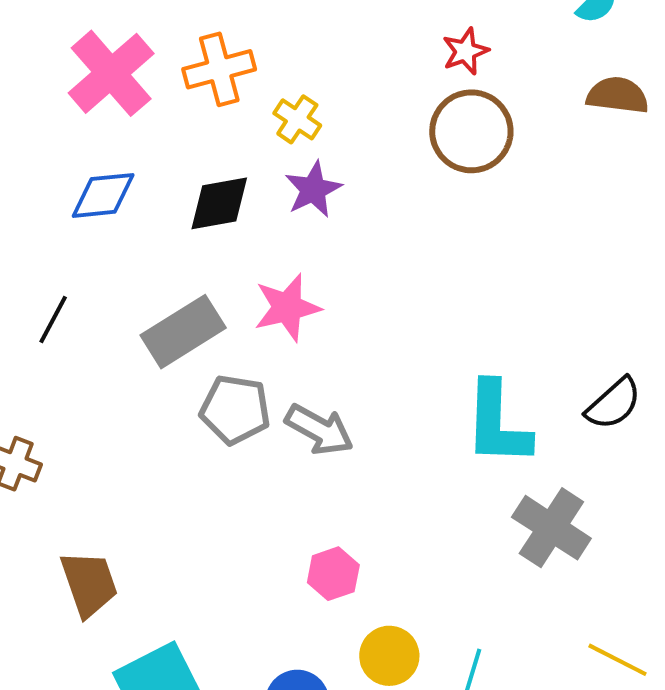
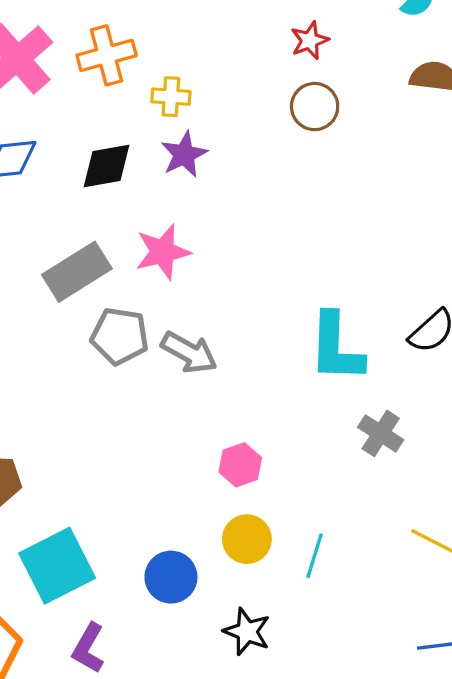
yellow cross: (297, 119) -> (171, 97), turned -30
brown circle: (471, 131) -> (315, 107), size x0.7
gray cross: (551, 528) -> (381, 433), size x0.7
pink hexagon: (333, 574) -> (240, 465), moved

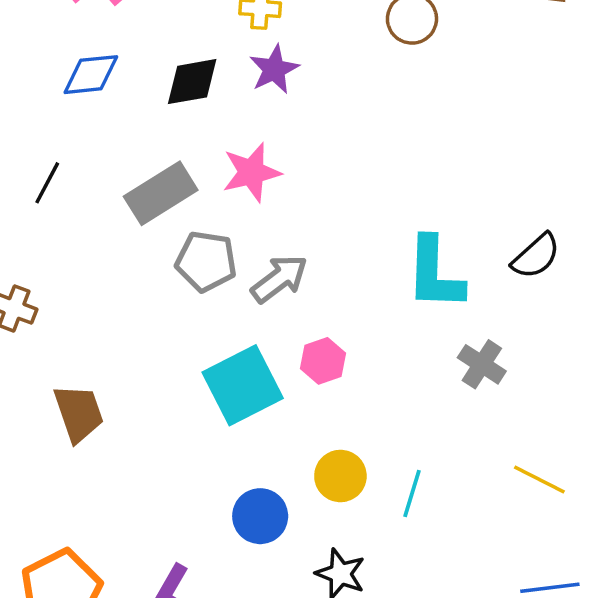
gray arrow: (189, 353) -> (279, 279), turned -66
pink hexagon: (240, 465) -> (323, 361), moved
cyan square: (57, 566) -> (243, 385), moved

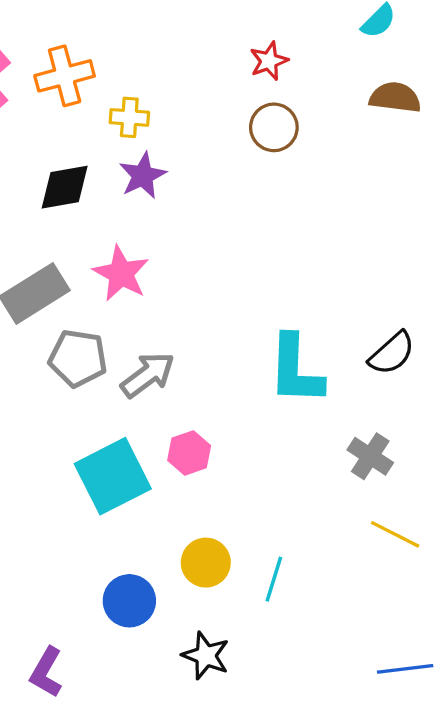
pink star: (251, 172) -> (121, 274), turned -30
gray cross: (482, 364) -> (370, 456), moved
yellow line: (539, 479) -> (395, 534), moved

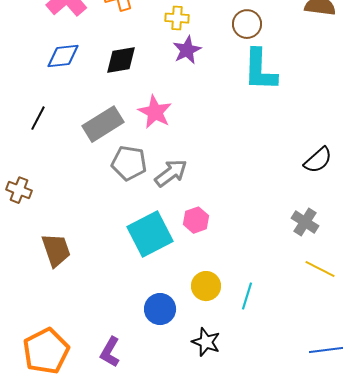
yellow cross: (129, 117) -> (177, 18), moved
purple star: (143, 176) -> (187, 50), moved
cyan L-shape: (295, 370) -> (260, 70), moved

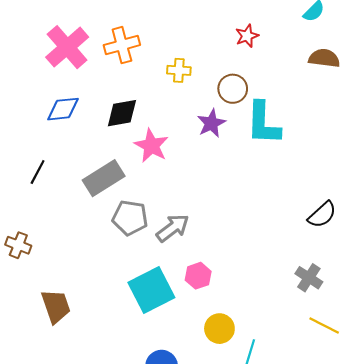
brown circle: (247, 24) -> (233, 89), moved
purple star: (187, 50) -> (211, 123), moved
pink star: (155, 112) -> (151, 146), moved
yellow circle: (206, 286) -> (219, 329), moved

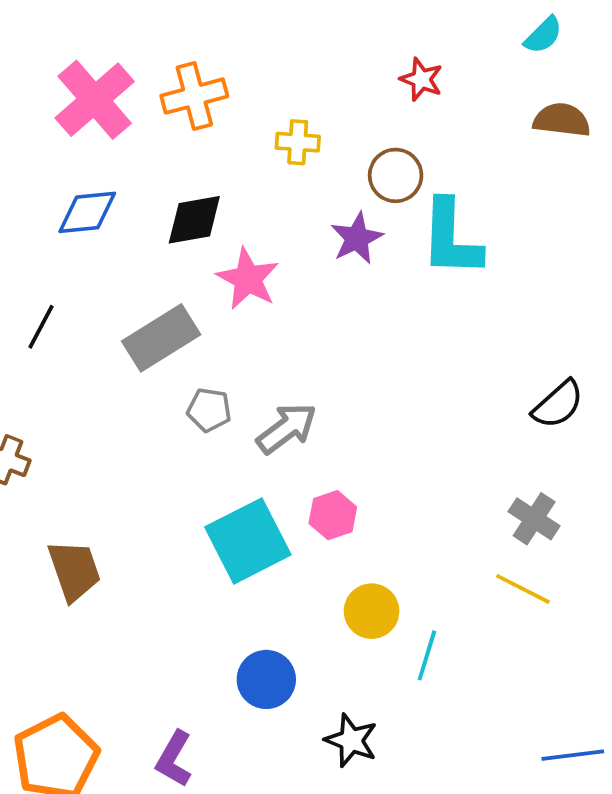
red star: (247, 36) -> (421, 79), turned -30
gray pentagon: (130, 218) -> (209, 410), size x0.7
yellow line: (324, 325) -> (523, 589), moved

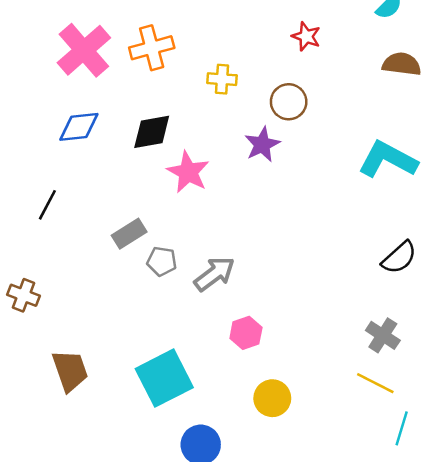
cyan L-shape: (451, 238) -> (388, 160), moved, turned 116
gray rectangle: (161, 338) -> (129, 234), moved, size x0.7
cyan square: (248, 541) -> (164, 378), moved
cyan line: (427, 655) -> (402, 428), moved

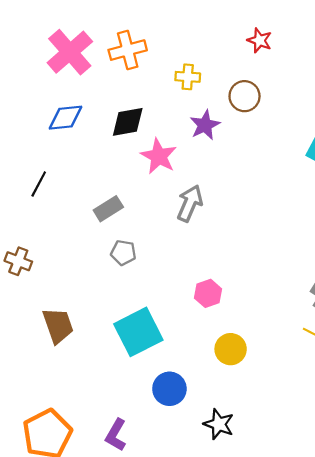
purple star: (262, 144) -> (205, 125), moved
gray pentagon: (162, 261) -> (123, 253), moved
gray arrow: (214, 274) -> (190, 203), moved, turned -30

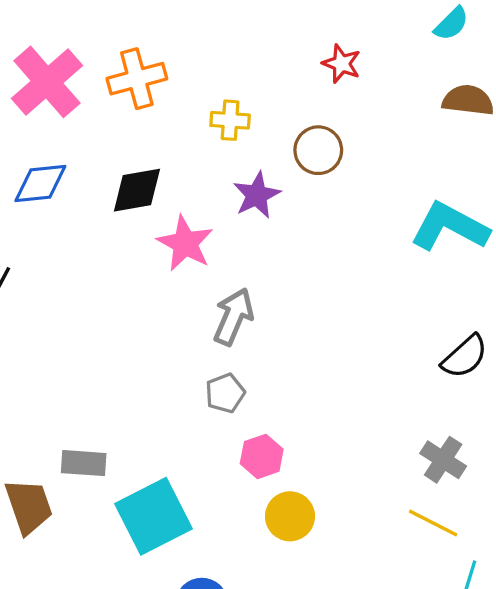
gray rectangle: (108, 209) -> (84, 463), moved, turned 36
gray pentagon: (123, 253) -> (225, 393), moved, turned -30
yellow circle: (231, 349) -> (290, 516), moved

